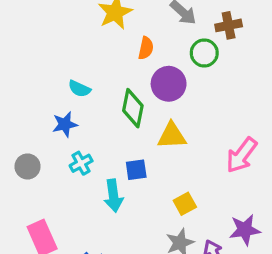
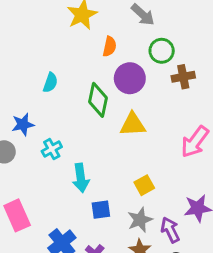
brown cross: (229, 25) -> (183, 77), moved
cyan semicircle: (79, 89) -> (50, 83), turned -96
blue star: (65, 124) -> (23, 124), moved
blue square: (136, 170) -> (101, 210), moved

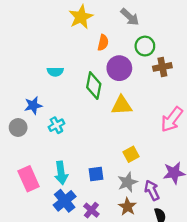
cyan semicircle: (50, 83) -> (55, 72), turned 70
cyan arrow: (81, 178) -> (61, 173), moved

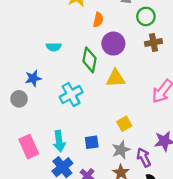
green circle: (145, 46) -> (146, 16), moved
cyan cross: (56, 125) -> (71, 95), moved, size x1.5

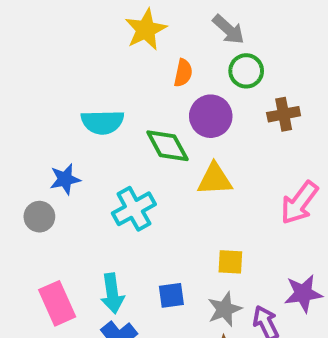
green circle: (146, 16) -> (246, 71), moved
cyan semicircle: (54, 47) -> (102, 122), size x1.5
green diamond: (90, 60) -> (167, 146), turned -40
yellow square: (124, 124) -> (230, 262), turned 32

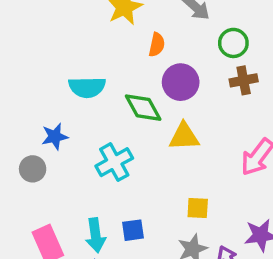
green circle: (246, 71) -> (233, 43), moved
blue square: (171, 295) -> (133, 230), moved

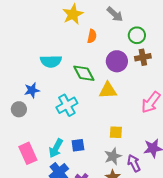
purple circle: (181, 82) -> (117, 61), moved
cyan arrow: (96, 235) -> (56, 148), turned 36

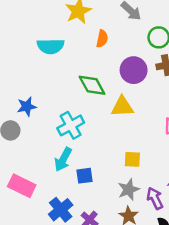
cyan semicircle: (51, 61) -> (51, 46), moved
cyan arrow: (56, 148) -> (63, 159), moved
pink rectangle: (28, 153) -> (22, 186), turned -40

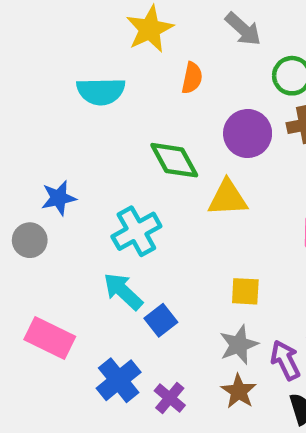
cyan arrow: (63, 159) -> (123, 291), turned 105
blue square: (85, 176) -> (161, 320), turned -30

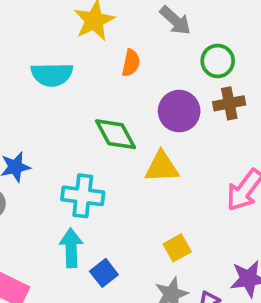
cyan cross: (136, 231) -> (83, 196), turned 36
cyan arrow: (123, 291) -> (71, 248), turned 45
yellow square: (245, 291) -> (177, 248), turned -32

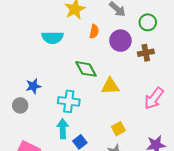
green circle: (218, 61) -> (148, 22), moved
purple circle: (179, 111) -> (120, 41), moved

